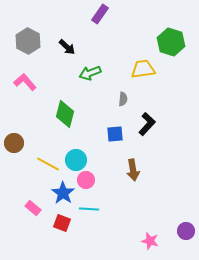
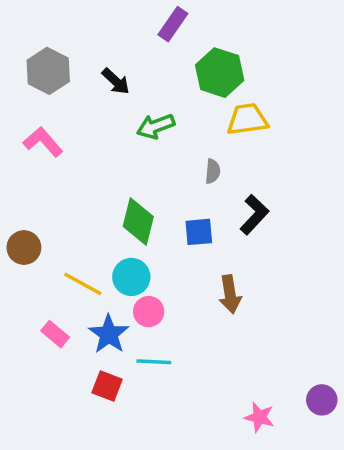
green hexagon: (171, 42) -> (220, 73), moved
green diamond: (65, 114) -> (138, 222), moved
pink rectangle: (33, 208) -> (55, 334), moved

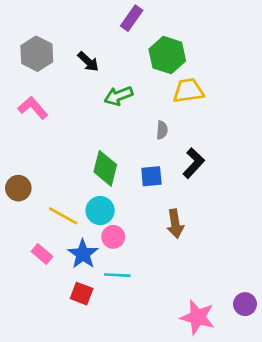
pink star: (259, 417) -> (198, 317), size x1.5

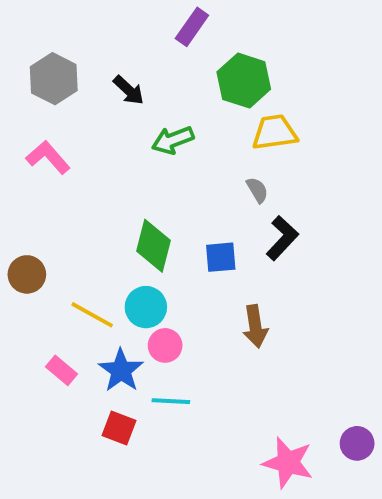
gray semicircle: (162, 130) -> (257, 190), moved, turned -36

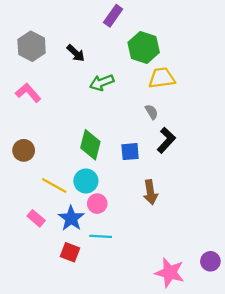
brown circle: (27, 274) -> (24, 150), moved

